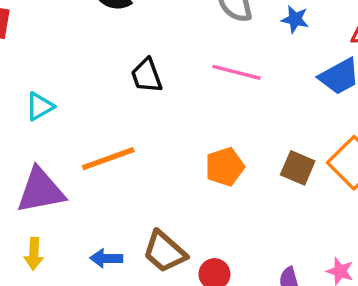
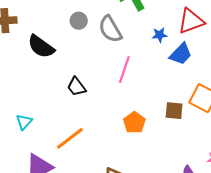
blue star: (295, 19) -> (160, 35), moved
pink line: (236, 72) -> (124, 69), turned -68

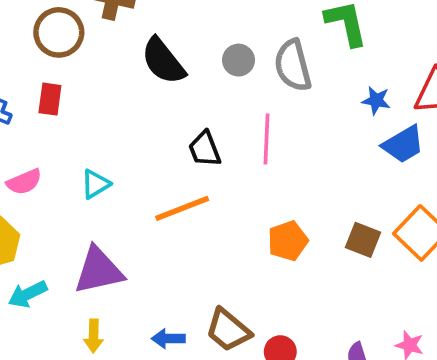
gray circle: (79, 21) -> (239, 60), moved
pink line: (124, 69) -> (266, 139), moved, turned -32
orange line: (70, 138) -> (182, 208), moved

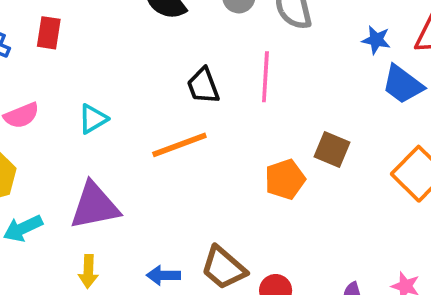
blue trapezoid: (403, 144) -> (403, 84), turned 66
brown square: (363, 240) -> (332, 149), moved

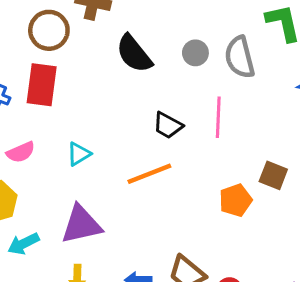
red rectangle: (49, 33) -> (42, 85), size x1.6
black trapezoid: (203, 86) -> (168, 125), turned -40

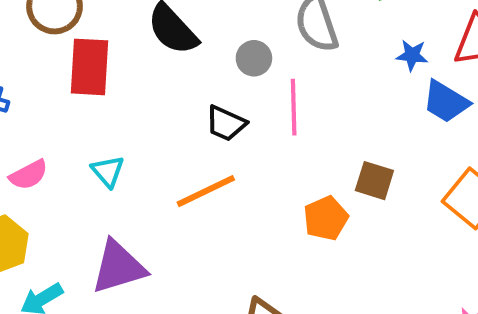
gray circle: (195, 53) -> (254, 58), moved
red rectangle: (42, 85) -> (89, 67), moved
cyan triangle: (79, 154) -> (108, 171), turned -35

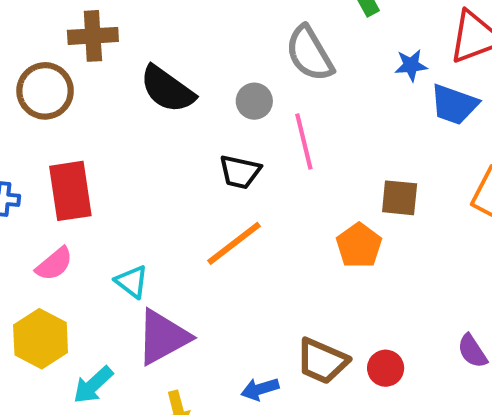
red rectangle: (89, 67) -> (70, 191), moved
cyan triangle: (108, 171) -> (132, 281), moved

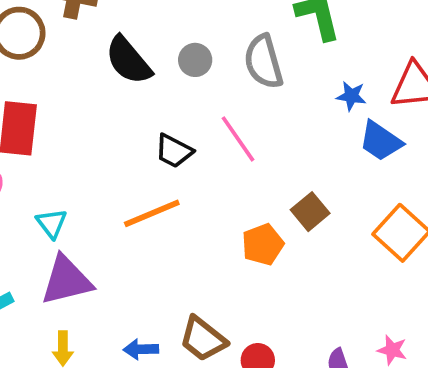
gray circle: (254, 101) -> (195, 60), moved
pink line: (304, 142) -> (238, 139), turned -36
brown square: (400, 198) -> (310, 212), turned 30

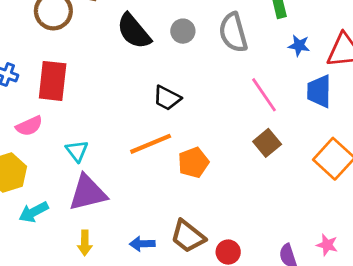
blue star: (351, 96) -> (299, 45), moved
pink line: (238, 139) -> (264, 95), moved
blue trapezoid: (381, 141) -> (319, 91), turned 56
orange pentagon: (263, 244) -> (193, 163), moved

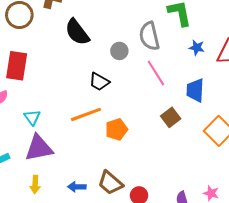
gray circle: (183, 31) -> (119, 51), moved
blue trapezoid: (319, 91) -> (195, 90), moved
pink line: (264, 95) -> (156, 73), moved

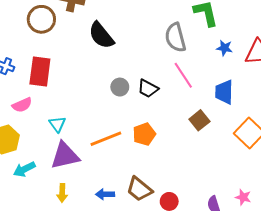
gray circle: (119, 51) -> (120, 87), moved
black trapezoid: (99, 82) -> (148, 89), moved
orange line: (86, 114) -> (106, 139), moved

